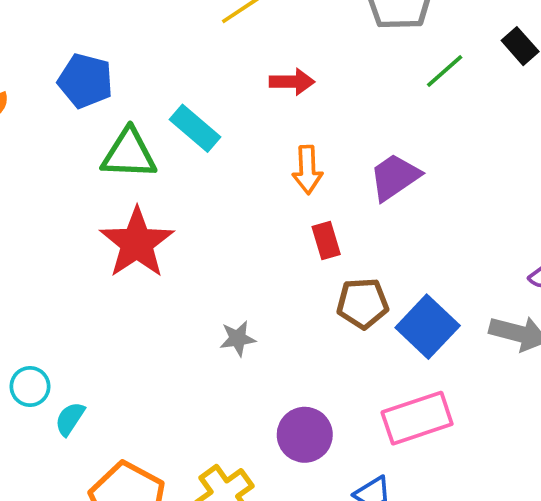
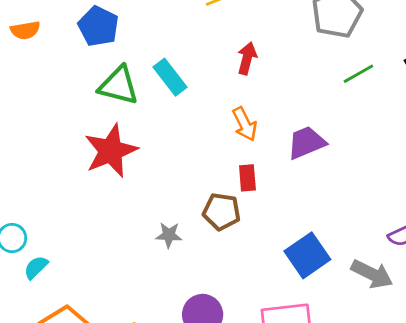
red arrow: (292, 82) -> (247, 58), turned -88
orange arrow: (307, 170) -> (245, 124), turned -36
brown pentagon: (363, 303) -> (221, 212), moved

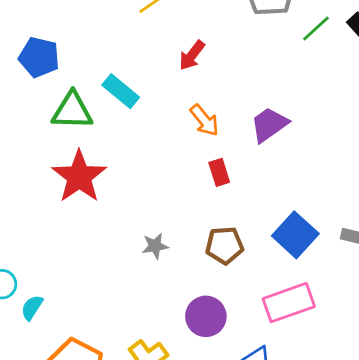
red arrow: (247, 58) -> (192, 55), turned -144
green line: (358, 74) -> (316, 28), moved
brown pentagon: (221, 212) -> (225, 245), moved

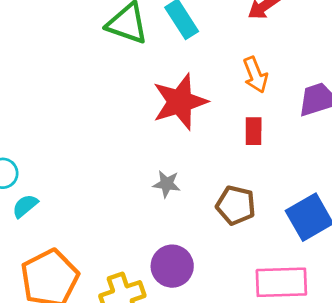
red star: (79, 177) -> (180, 102), moved
purple circle: (206, 316) -> (172, 266), moved

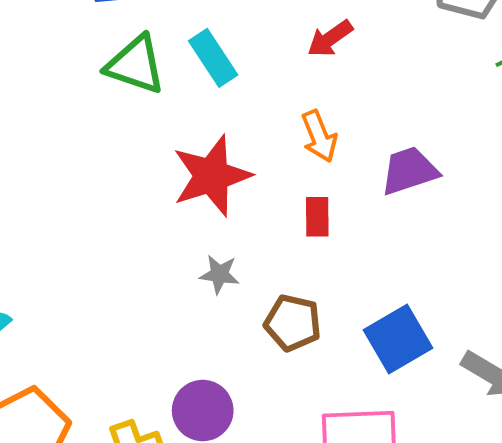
gray star: (167, 184) -> (219, 274), moved

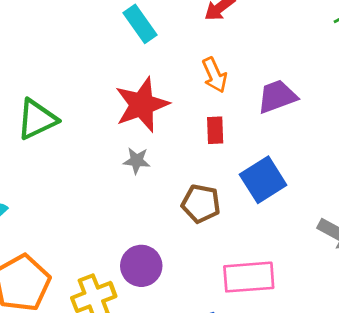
green triangle: (135, 65) -> (37, 119), moved, turned -42
gray star: (219, 274) -> (137, 161), moved
blue square: (398, 339) -> (263, 180), moved

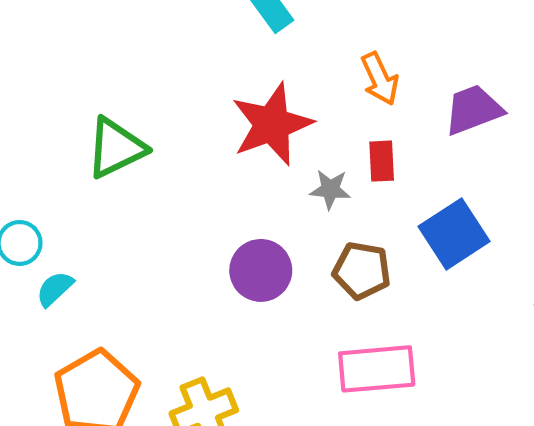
gray star: (137, 161) -> (330, 189), moved
purple circle: (141, 266) -> (261, 270), moved
pink rectangle: (249, 277) -> (377, 369), moved

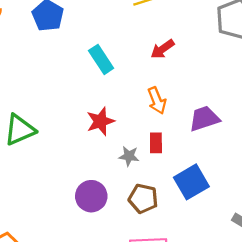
red star: (272, 124) -> (100, 121), size x0.7

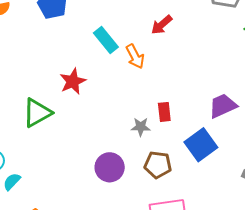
orange arrow: (157, 101) -> (135, 56), moved
purple trapezoid: (204, 119) -> (223, 106), moved
red star: (100, 121) -> (73, 81), moved

